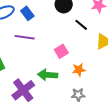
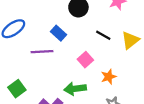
blue rectangle: (27, 13) -> (59, 33), moved
black line: (81, 25) -> (103, 35), moved

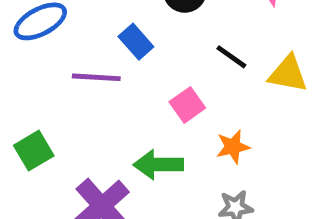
yellow triangle: (130, 40) -> (288, 74), turned 42

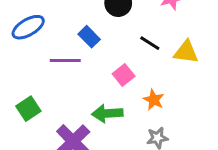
orange star: (233, 147) -> (154, 100), turned -30

